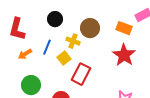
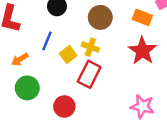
yellow cross: (73, 41) -> (90, 47), moved
orange arrow: (25, 54) -> (20, 59), moved

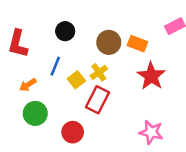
orange rectangle: (142, 17) -> (137, 44), moved
yellow cross: (90, 47) -> (99, 72), turned 35

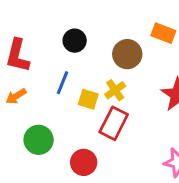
orange rectangle: (137, 44) -> (163, 33), moved
yellow square: (76, 80) -> (88, 99), turned -35
orange arrow: (28, 85) -> (16, 96), moved

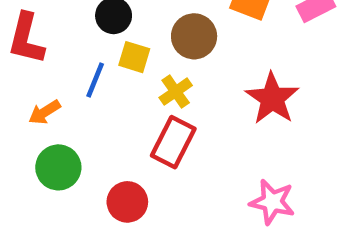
orange arrow: (16, 96) -> (45, 112), moved
yellow square: (88, 99) -> (134, 57), moved

